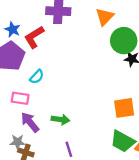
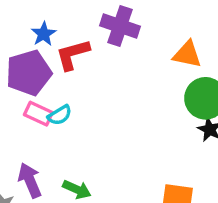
orange triangle: (105, 17) -> (187, 54), turned 42
pink rectangle: (20, 98) -> (38, 114), moved

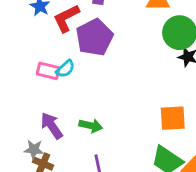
purple pentagon: (29, 73) -> (94, 37), moved

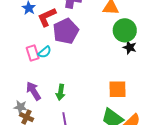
pink rectangle: (48, 71) -> (33, 53), turned 56
green arrow: (91, 126) -> (61, 92), turned 84

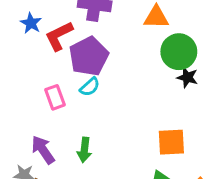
cyan semicircle: (45, 52) -> (90, 87), moved
pink rectangle: (33, 53) -> (55, 97), moved

